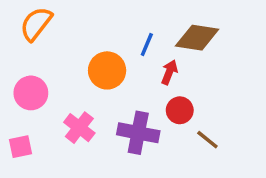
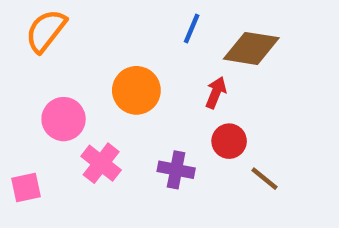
blue line: (147, 44) -> (192, 29), moved
pink circle: (31, 93) -> (64, 119), moved
purple cross: (138, 133) -> (176, 170), size x0.7

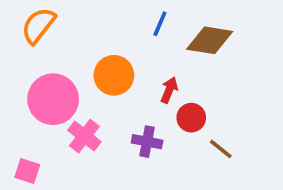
red arrow: (216, 93) -> (169, 90), moved
pink circle: (64, 119) -> (53, 99), size x1.4
pink square: (26, 187) -> (27, 171), moved, turned 30

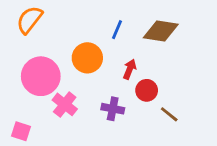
blue line: (160, 24) -> (117, 30), moved

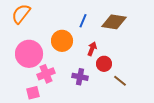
pink cross: (65, 104) -> (46, 74), turned 30
pink square: (21, 131) -> (33, 93), moved, turned -32

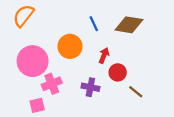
blue line: (83, 21) -> (94, 24), turned -48

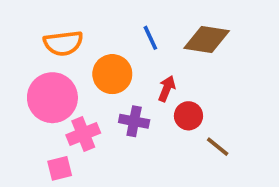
orange semicircle: (23, 16) -> (63, 43), moved, turned -135
purple cross: (90, 87) -> (134, 121), moved

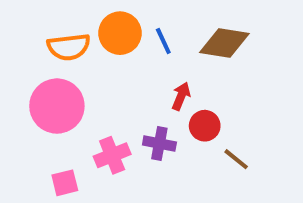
orange circle: (112, 74) -> (120, 33), moved
purple cross: (134, 121) -> (159, 143), moved
pink cross: (83, 134) -> (112, 155), moved

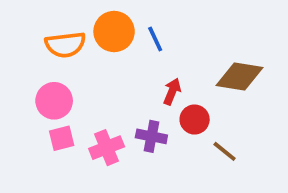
brown diamond: (224, 43) -> (239, 76), moved
pink circle: (57, 106) -> (54, 101), size x0.7
pink square: (65, 183) -> (62, 138), moved

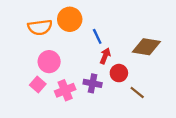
blue line: (155, 39) -> (97, 36), moved
pink circle: (54, 101) -> (49, 62), moved
pink square: (62, 138) -> (38, 85), turned -35

